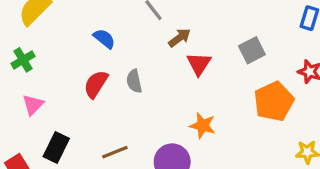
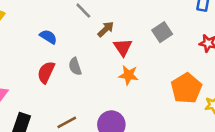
orange pentagon: (274, 101) -> (186, 88), moved
orange star: (203, 126) -> (128, 75), moved

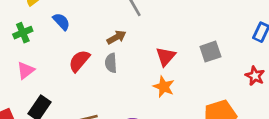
brown arrow: (106, 29) -> (116, 37), moved
blue semicircle: (48, 37) -> (61, 22), moved

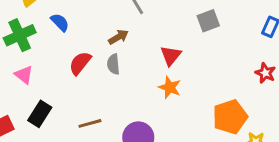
green cross: (23, 33) -> (20, 35), size x1.5
gray square: (210, 52) -> (208, 21), moved
pink triangle: (26, 70) -> (24, 75), turned -42

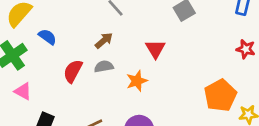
gray semicircle: (113, 64) -> (104, 67), turned 96
orange star: (170, 87) -> (137, 81), moved, turned -30

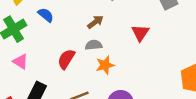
red semicircle: (73, 71) -> (66, 59), moved
orange star: (137, 81) -> (105, 65), moved

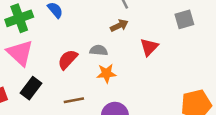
brown arrow: (95, 22) -> (119, 25), moved
pink triangle: (21, 61) -> (20, 53), size x1.6

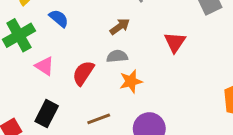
brown arrow: (119, 25) -> (120, 27), moved
pink triangle: (20, 53) -> (45, 66), moved, size x0.6

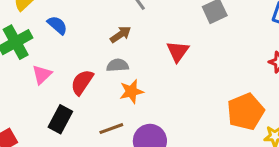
pink triangle: (45, 66) -> (42, 75), turned 42
black rectangle: (47, 114) -> (60, 119), moved
brown line: (99, 119) -> (111, 129), moved

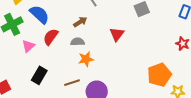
blue semicircle: (57, 25) -> (39, 14), size x1.5
red semicircle: (82, 82) -> (51, 37), moved

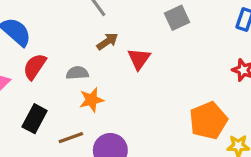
brown arrow: (80, 22) -> (107, 41), moved
black rectangle: (39, 75) -> (35, 119), moved

